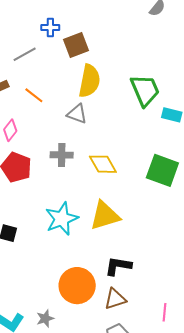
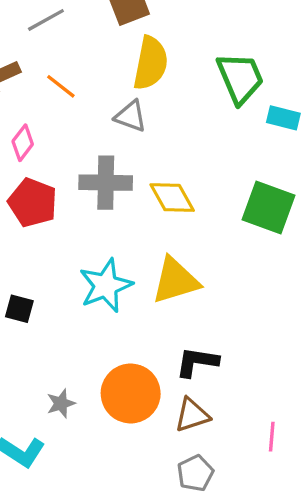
gray cross: (62, 155) -> (106, 183), size x1.4
gray star: (45, 318) -> (61, 403), moved

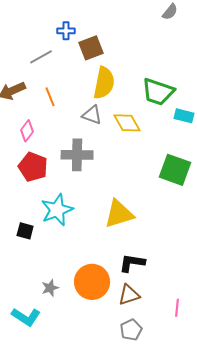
green trapezoid: (240, 78) -> (158, 92), turned 132
orange line: (61, 86) -> (50, 97), turned 30
yellow diamond: (172, 198) -> (127, 123), moved
cyan star: (106, 286) -> (57, 210), moved

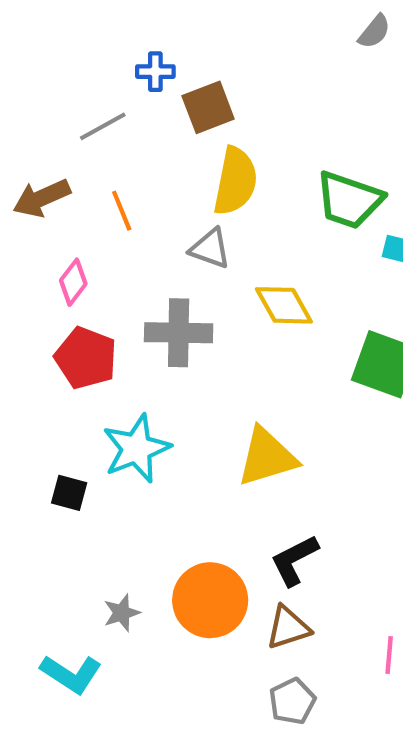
yellow diamond: (127, 123) -> (284, 305), moved
black L-shape: (132, 263) -> (294, 560), turned -36

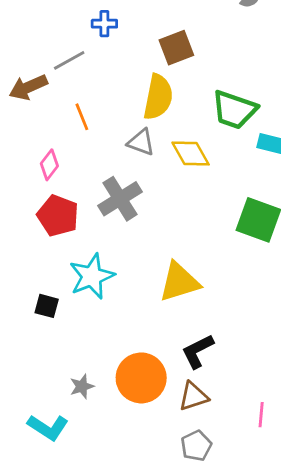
brown square: (208, 107) -> (176, 48), moved
brown arrow: (42, 198) -> (28, 87), moved
yellow diamond: (284, 305) -> (191, 154), moved
gray cross: (179, 333) -> (120, 199), turned -33

